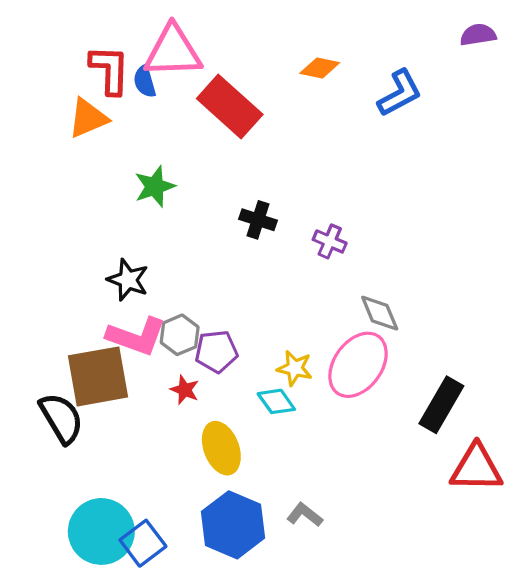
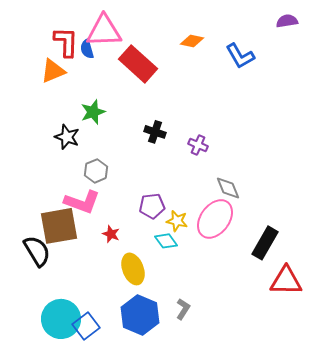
blue L-shape: (400, 93) -> (240, 56), turned 88
black star: (128, 280) -> (67, 137), moved
gray hexagon: (180, 335) -> (96, 171), moved
purple pentagon: (216, 351) -> (152, 206), moved
gray L-shape: (305, 515) -> (183, 309), turned 85

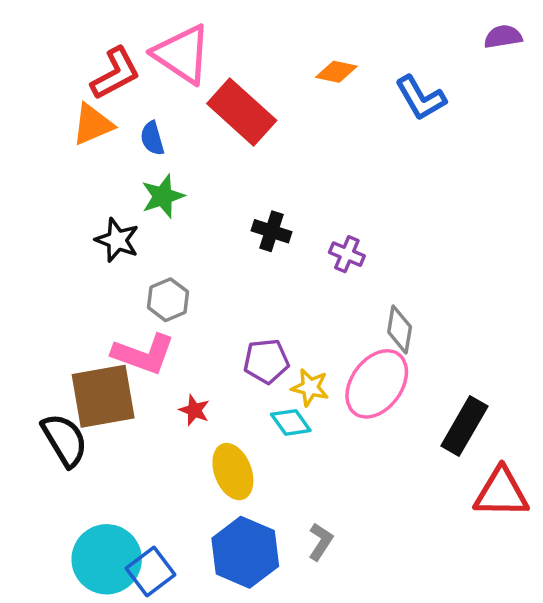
pink triangle: (104, 31) -> (182, 54), turned 36
red L-shape: (66, 42) -> (115, 73), turned 60
blue semicircle: (87, 49) -> (152, 138), moved
gray diamond: (228, 188) -> (400, 330), turned 32

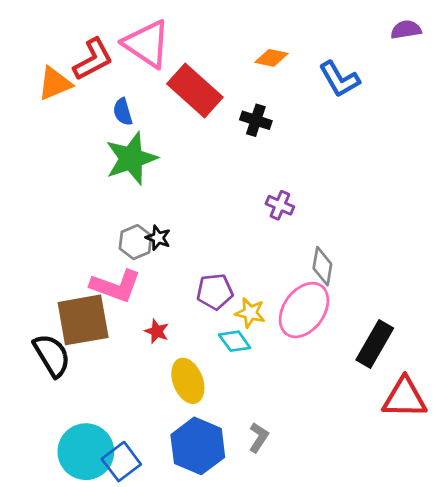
orange triangle: (93, 124) -> (55, 83), moved
green star: (163, 196) -> (131, 158), size x1.5
black cross: (272, 231) -> (256, 120), moved
black star: (117, 240) -> (158, 238), moved, size x0.7

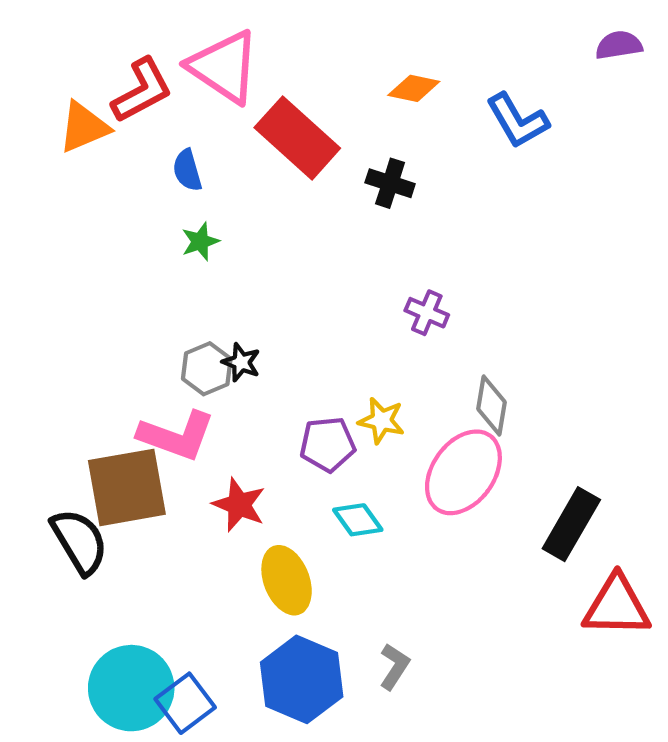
green star: (131, 158) -> (200, 241), size x0.5
yellow star: (250, 313) -> (381, 421), moved
red star: (157, 331) -> (239, 505), size x1.4

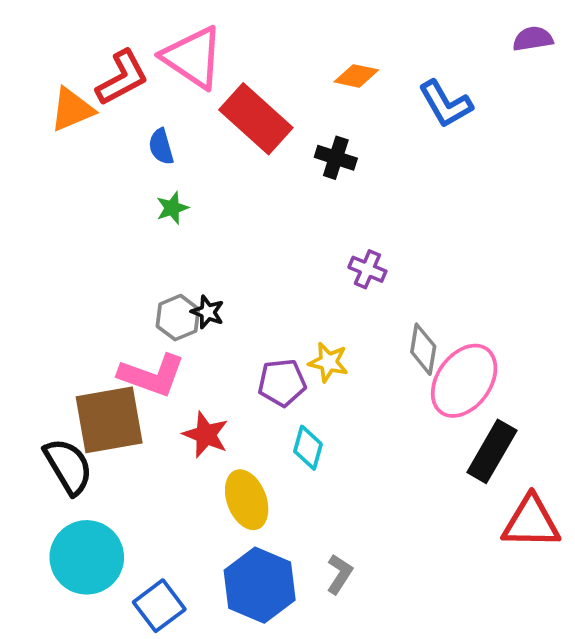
pink ellipse: (463, 472) -> (464, 381), moved
cyan diamond: (358, 520) -> (308, 448), turned 51
cyan circle: (131, 688) -> (87, 557), moved

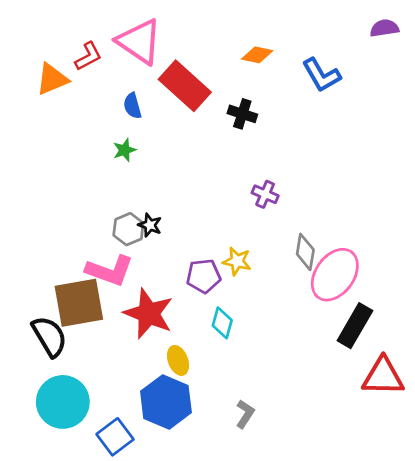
red L-shape: (122, 78) -> (88, 56), size x0.7
blue semicircle: (161, 147) -> (132, 106), moved
red star: (206, 435) -> (149, 314), size x1.5
yellow ellipse: (247, 500) -> (178, 360), size x0.7
blue hexagon: (260, 585) -> (166, 402), moved

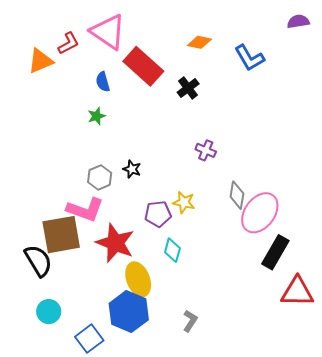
black cross: (242, 114) -> (188, 88), turned 35
black star: (150, 225) -> (132, 169), moved
yellow ellipse: (178, 360) -> (138, 279), size x1.5
cyan circle: (63, 402) -> (49, 312), size x0.6

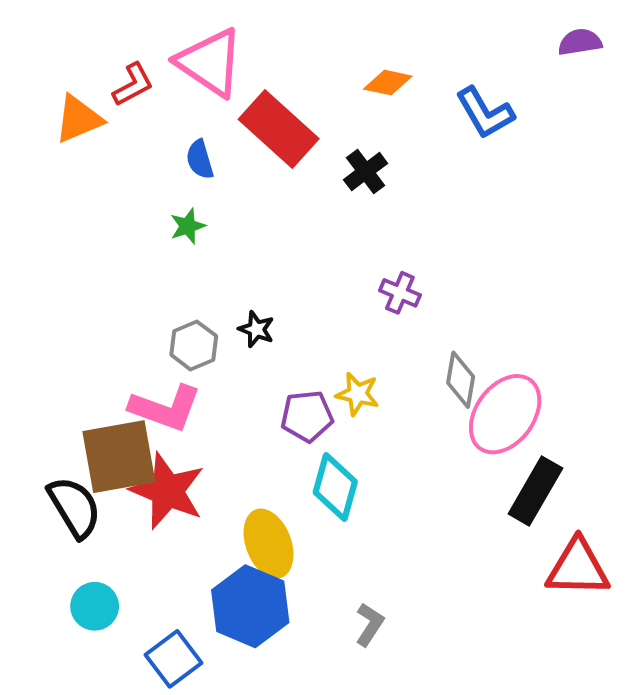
red star: (115, 243) -> (167, 491), moved
cyan diamond: (172, 250) -> (335, 487), size x1.4

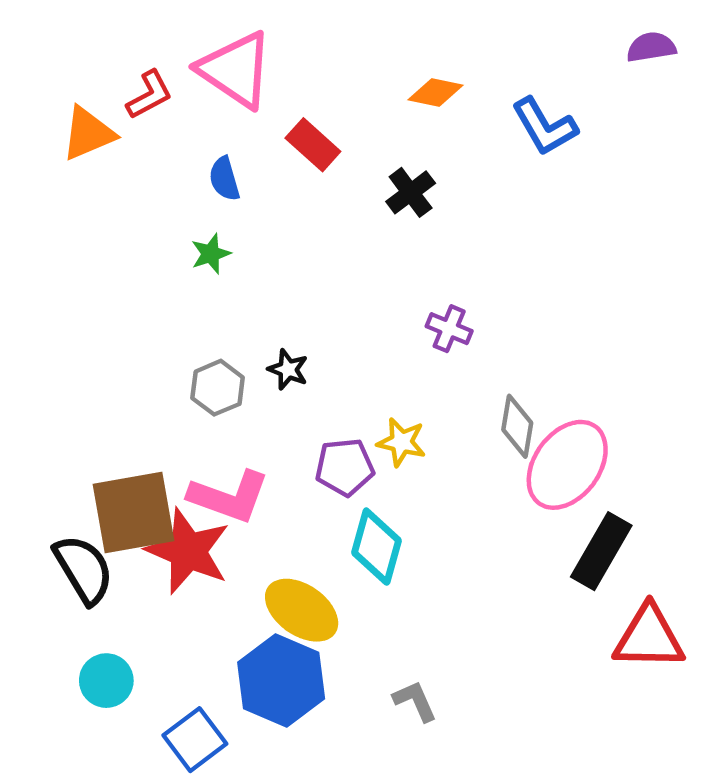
red rectangle: (279, 129) -> (313, 145), size x0.6
pink L-shape: (165, 408) -> (229, 497), moved
yellow ellipse: (269, 544) -> (302, 610), turned -34
gray L-shape: (370, 624) -> (415, 701), turned -57

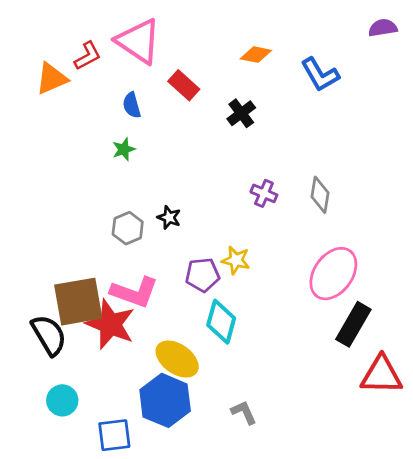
gray diamond: (517, 426) -> (320, 195), moved
blue square: (195, 740) -> (114, 435), turned 30

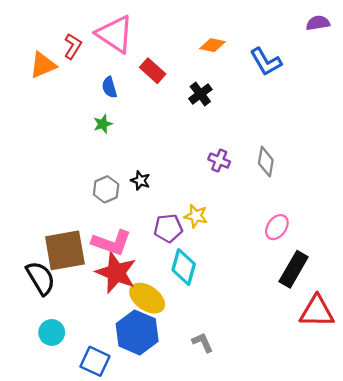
red L-shape: (88, 56) -> (73, 46), turned -30
pink ellipse: (333, 274) -> (277, 227), size x0.6
red star: (110, 324) -> (116, 273), moved
blue square: (114, 435) -> (95, 361), turned 32

